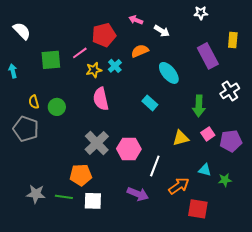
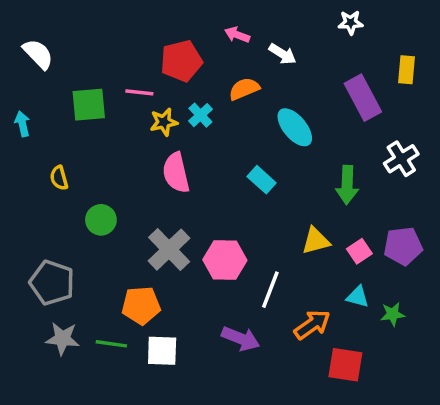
pink line: (80, 53) -> (139, 92), turned 42
green circle: (57, 107) -> (101, 220), moved
gray pentagon: (26, 129) -> (52, 283), moved
pink square: (208, 134) -> (359, 251), moved

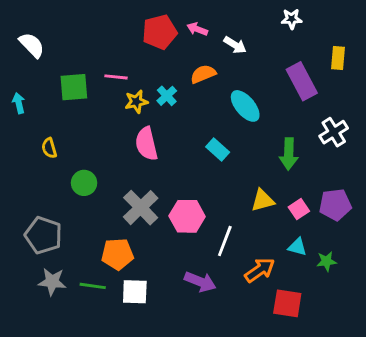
red pentagon: (181, 61) -> (160, 32), moved

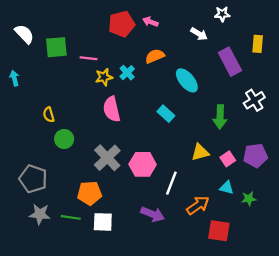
white arrow: (235, 45) -> (199, 34), moved
green square: (74, 87) -> (56, 47), moved
yellow semicircle: (49, 148) -> (49, 115), moved

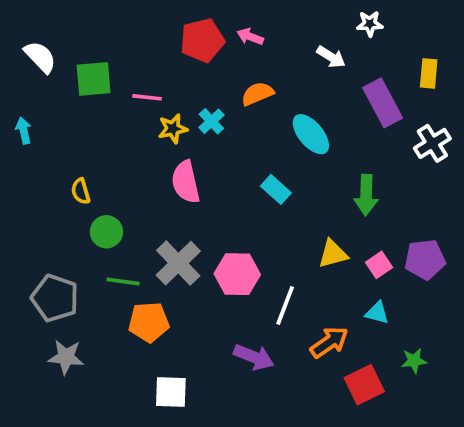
white cross: (254, 100) -> (432, 143), moved
green star: (249, 199) -> (414, 361), moved
green line: (71, 217) -> (123, 282), moved
white square: (103, 222) -> (171, 392), moved
red square: (219, 231) -> (364, 385), turned -35

